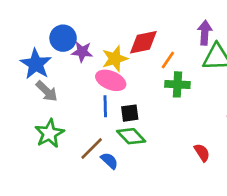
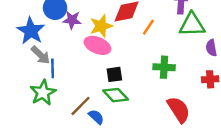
green cross: (177, 84) -> (164, 67), moved
blue line: (105, 106) -> (53, 68), moved
red semicircle: (202, 153) -> (179, 110), size x1.6

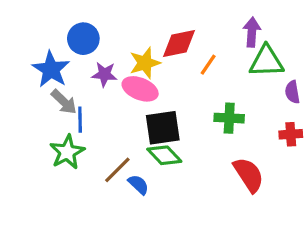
purple star: (72, 20) -> (104, 74), moved
black square: (114, 74) -> (163, 128), size x1.6

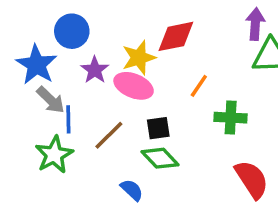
orange line: (208, 65) -> (199, 86), moved
purple star: (104, 74) -> (95, 70), turned 30
black square: (163, 128) -> (158, 128), size x0.6
brown line: (117, 170) -> (109, 135), moved

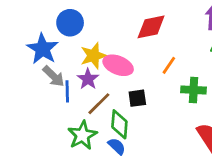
yellow star: (139, 58) -> (93, 56), moved
purple star: (95, 70) -> (88, 79), moved
green star: (54, 155) -> (82, 135), moved
green diamond: (160, 158) -> (119, 124), moved, turned 48

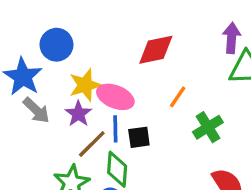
green cross: (194, 90) -> (208, 127), turned -35
blue line: (67, 91) -> (115, 129), moved

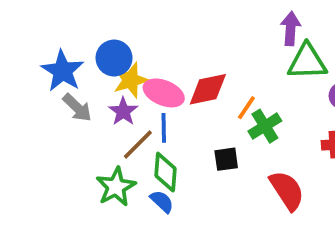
blue circle: (56, 45) -> (114, 58), moved
red diamond: (156, 50) -> (208, 89), moved
orange line: (178, 97) -> (246, 108), moved
black square: (139, 137) -> (226, 159), moved

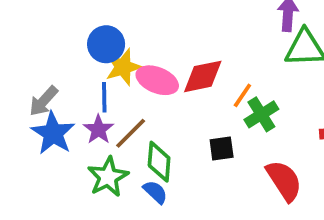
blue star: (63, 71) -> (53, 133), moved
gray arrow: (77, 108) -> (44, 101), moved, turned 88
purple star: (123, 111) -> (98, 129), moved
blue line: (164, 128) -> (104, 97), moved

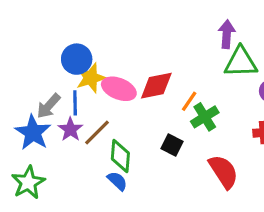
gray arrow: (44, 101) -> (49, 106), moved
black square: (222, 148) -> (172, 145), turned 35
green star: (108, 177) -> (28, 183), moved

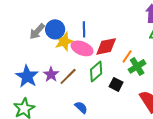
blue line: (75, 103) -> (84, 29), moved
gray arrow: (49, 106) -> (37, 31), moved
green diamond: (120, 156) -> (96, 71), moved, turned 45

